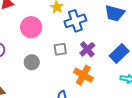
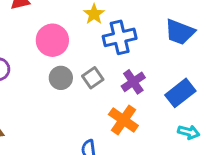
gray square: (60, 49) -> (93, 78), turned -32
gray circle: (32, 62) -> (61, 78), moved

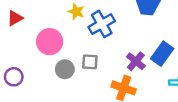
gray square: (93, 78) -> (90, 62), turned -35
purple cross: (133, 82) -> (136, 61), moved

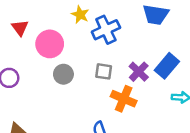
red triangle: (15, 18) -> (20, 28), moved, turned -42
gray square: (90, 62) -> (104, 71), moved

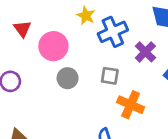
purple cross: (139, 72) -> (145, 52), moved

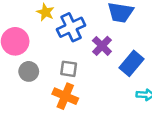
orange cross: (131, 105) -> (65, 96), moved

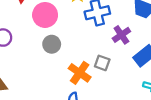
gray square: (69, 69) -> (102, 63), moved

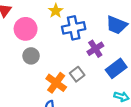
gray square: (102, 63) -> (77, 74), turned 32

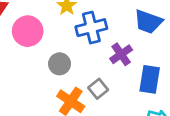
gray circle: (31, 56) -> (60, 64), moved
blue rectangle: (116, 68) -> (150, 79), turned -42

